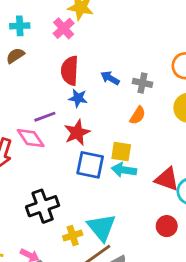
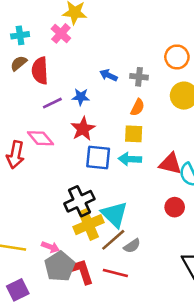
red semicircle: (70, 71) -> (40, 71), moved
purple line: (45, 117) -> (52, 103), moved
yellow square: (121, 152) -> (134, 134), moved
black cross: (43, 206) -> (79, 201), moved
yellow cross: (73, 236) -> (88, 225), size x1.6

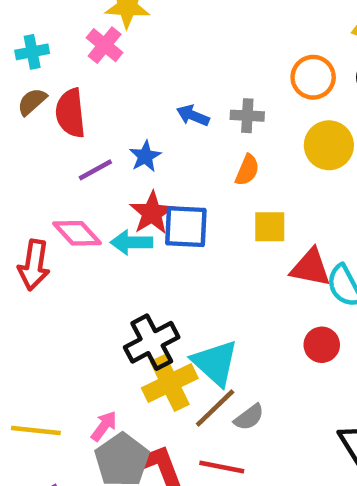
blue star: (81, 97) -> (145, 156), turned -30
yellow square: (134, 134) -> (270, 227), moved
blue square: (98, 158) -> (186, 227), moved
cyan arrow: (130, 159) -> (131, 242), moved
pink arrow: (50, 247) -> (104, 426), turned -72

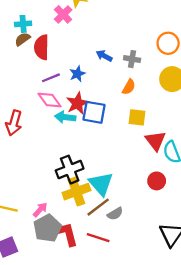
cyan cross: (32, 52) -> (23, 24), moved
pink diamond: (77, 233) -> (50, 100), moved
red triangle: (311, 268) -> (155, 141), turned 35

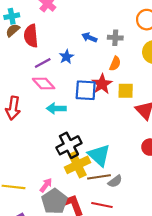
red star: (77, 103) -> (102, 84), moved
cyan arrow: (65, 117) -> (56, 108), moved
brown line: (98, 207) -> (99, 177), turned 35

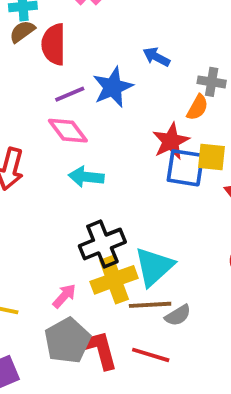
gray cross: (115, 38) -> (212, 82), moved
blue star: (66, 57) -> (113, 87), size x1.5
blue square: (86, 90) -> (185, 168), moved
cyan triangle: (99, 155) -> (154, 267), turned 30
pink arrow: (46, 185) -> (64, 296), moved

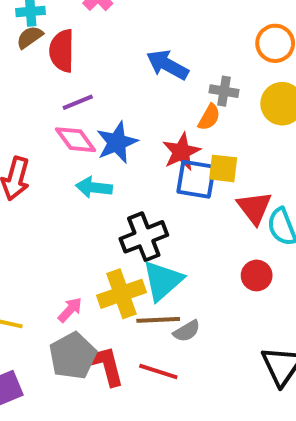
blue arrow: (156, 57) -> (167, 65), size x1.5
blue star: (113, 87) -> (117, 142), moved
black cross: (102, 244) -> (144, 237), moved

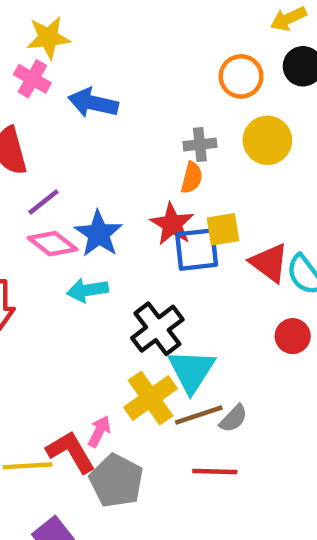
blue arrow: (167, 65) -> (93, 103), moved
red L-shape: (105, 365) -> (71, 452), moved

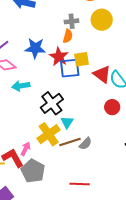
blue star: (99, 234) -> (35, 48), moved, turned -30
cyan triangle: (192, 371) -> (67, 122), size x0.6
red line: (215, 472) -> (80, 184), moved

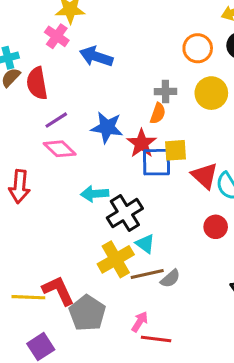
cyan arrow: (21, 86) -> (95, 194), moved
cyan triangle: (67, 122) -> (145, 244), turned -32
pink arrow: (26, 149) -> (140, 322), moved

